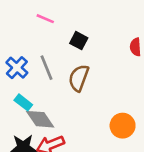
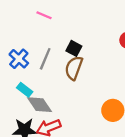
black square: (79, 41) -> (74, 48), moved
gray line: (47, 68) -> (45, 59), turned 45

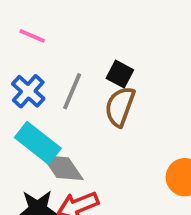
pink line: (44, 15) -> (32, 36), moved
cyan rectangle: (25, 90) -> (38, 143), size x1.6

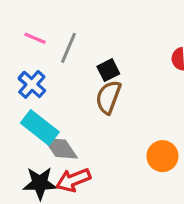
black square: (120, 74) -> (108, 70), turned 35
gray line: (72, 91) -> (69, 48), moved

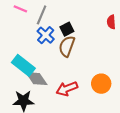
blue cross: (32, 84) -> (46, 35), moved
red arrow: (73, 180) -> (67, 89), moved

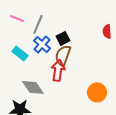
cyan rectangle: (23, 65) -> (20, 53), moved, size x0.7
red arrow: (67, 89) -> (58, 70), moved, turned 120

